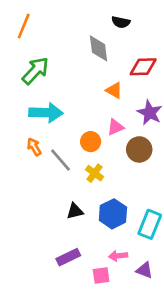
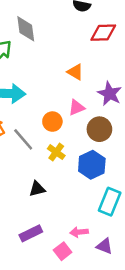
gray diamond: (98, 48) -> (26, 29), moved
red diamond: (143, 67) -> (103, 33), moved
blue hexagon: (113, 214) -> (92, 165), moved
pink square: (101, 276) -> (63, 251), turned -30

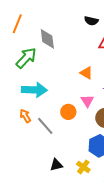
pink triangle: (77, 108) -> (87, 101), turned -40
yellow cross: (56, 152) -> (83, 167), moved

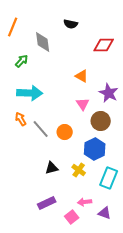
black semicircle: (91, 21) -> (71, 24), moved
green arrow: (26, 58) -> (22, 61), size x0.6
orange circle: (68, 112) -> (65, 132), moved

